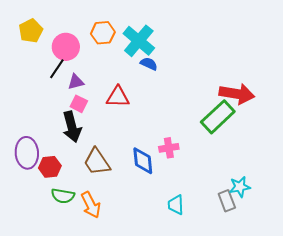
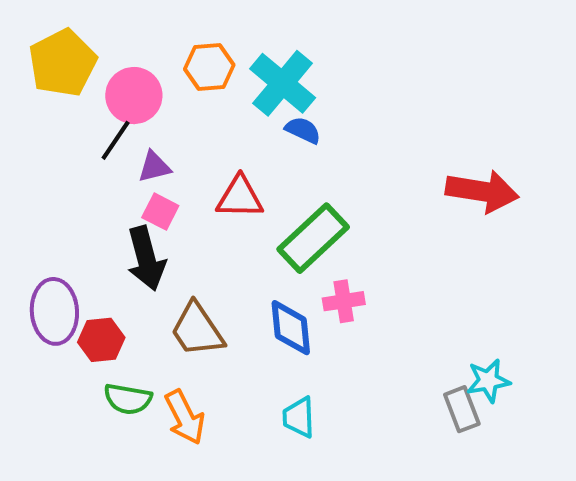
yellow pentagon: (31, 31) -> (63, 63), size x1.4
green rectangle: (218, 117) -> (313, 238), moved
cyan trapezoid: (176, 205) -> (299, 417), moved

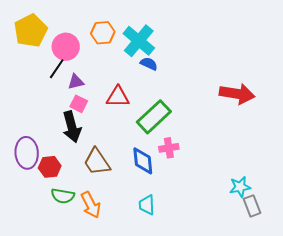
gray rectangle: (462, 409) -> (252, 206), moved

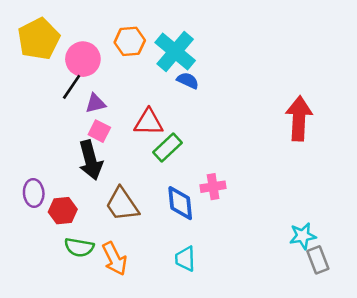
red arrow: (237, 94) -> (299, 118), turned -96
green rectangle: (154, 117) -> (168, 147), moved, size x0.7
purple ellipse: (27, 153) -> (34, 193), size x0.7

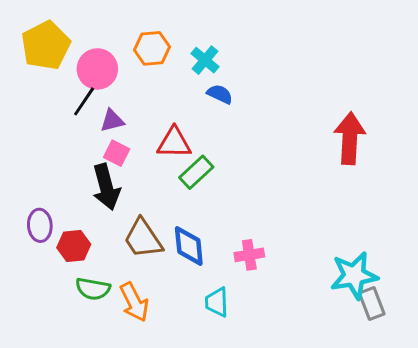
cyan cross: (175, 52) -> (205, 60), size x0.6
pink cross: (213, 187) -> (249, 255), moved
blue diamond: (180, 203) -> (189, 246), moved
cyan star: (303, 236) -> (354, 276), size x1.5

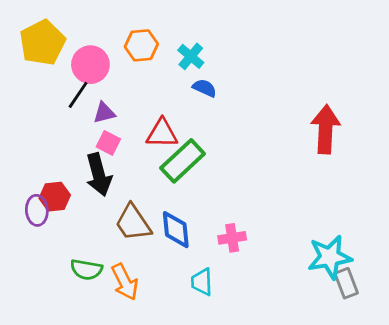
green rectangle: (196, 172) -> (183, 161), size x1.4
red hexagon: (74, 246) -> (55, 197), moved

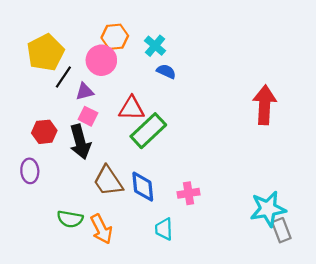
yellow pentagon: (42, 43) -> (45, 52), moved
pink circle: (90, 65) -> (101, 60), moved
red hexagon: (55, 197) -> (44, 132), moved

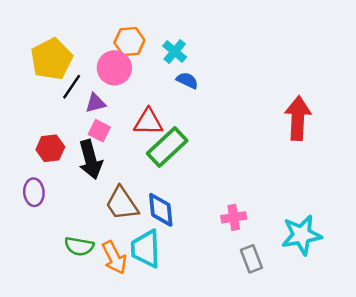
pink cross: (189, 193) -> (234, 217), moved
cyan trapezoid: (164, 229) -> (146, 249), moved, size x1.5
gray rectangle: (281, 230) -> (251, 259), moved

